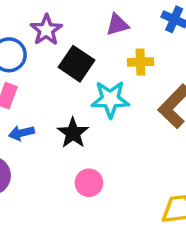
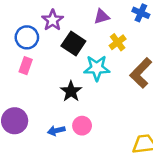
yellow cross: (140, 62) -> (118, 42), turned -35
blue arrow: (21, 133) -> (56, 131), moved

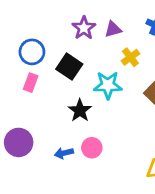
purple star: (53, 20) -> (84, 28), moved
black square: (73, 43) -> (69, 67), moved

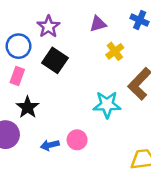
purple star: (84, 28) -> (48, 27), moved
cyan star: (108, 85) -> (107, 105), moved
black star: (80, 110) -> (28, 107), moved

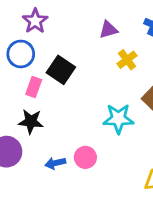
purple star: (48, 27) -> (35, 21), moved
pink rectangle: (17, 76) -> (34, 87), moved
black star: (28, 107) -> (31, 121), turned -30

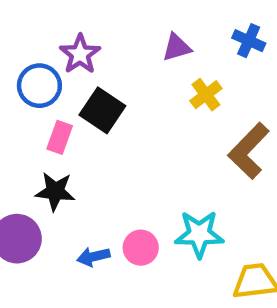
purple star: (35, 21) -> (80, 54), moved
cyan star: (118, 119) -> (199, 234), moved

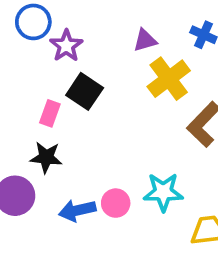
blue circle: (39, 86) -> (33, 22), moved
yellow cross: (206, 95) -> (169, 79), size x1.6
blue arrow: (93, 257) -> (77, 210), size x1.4

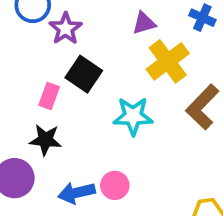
cyan star: (163, 192) -> (133, 116), moved

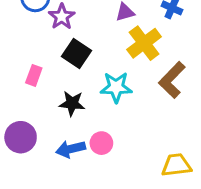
pink rectangle: (49, 96) -> (34, 75), moved
black star: (45, 140) -> (72, 103), moved

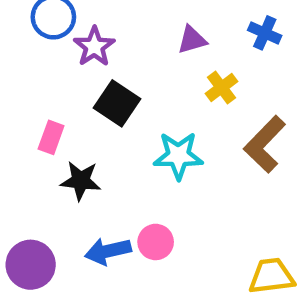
yellow cross: (144, 43) -> (222, 87), size x0.6
black star: (72, 103) -> (81, 181), moved
purple circle: (21, 137) -> (31, 265), moved

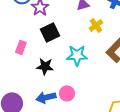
black square: (117, 103) -> (50, 32), turned 30
black star: (81, 181) -> (45, 66), moved

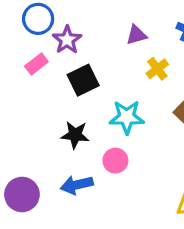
pink rectangle: (21, 47) -> (36, 64), moved, turned 32
pink circle: (67, 93) -> (115, 161), moved

